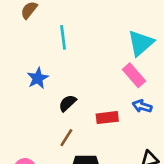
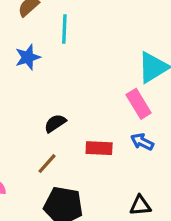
cyan line: (63, 37) -> (64, 29), moved
blue star: (38, 78) -> (28, 57), moved

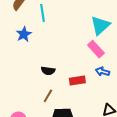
black semicircle: (55, 123) -> (48, 71), turned -128

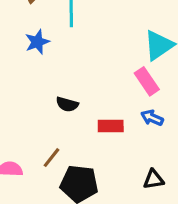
brown line: (48, 96) -> (51, 158), moved

